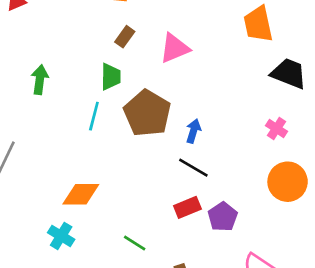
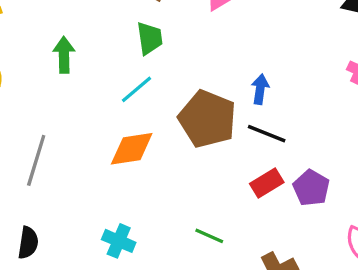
brown pentagon: (147, 113) -> (207, 119), moved
cyan line: (94, 116) -> (137, 89), turned 44
orange diamond: (81, 194) -> (132, 149), moved

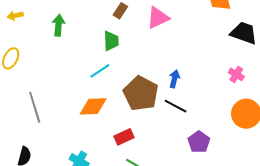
green arrow: (64, 55) -> (58, 25), moved
gray line: (36, 160) -> (35, 107), turned -40
red rectangle: (267, 183) -> (124, 137), moved

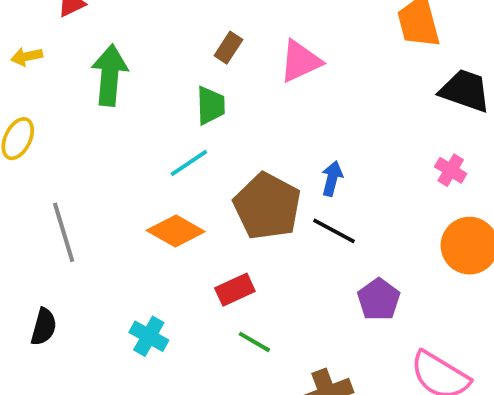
green arrow: (58, 25) -> (110, 75), size x1.4
orange diamond: (93, 106) -> (176, 231), turned 32

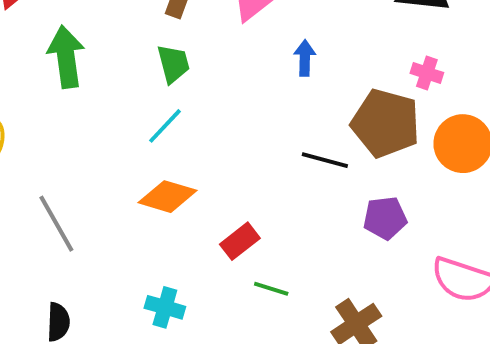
blue arrow: (332, 179) -> (305, 58), moved
brown pentagon: (267, 206) -> (386, 123), moved
purple pentagon: (379, 299) -> (385, 218), turned -30

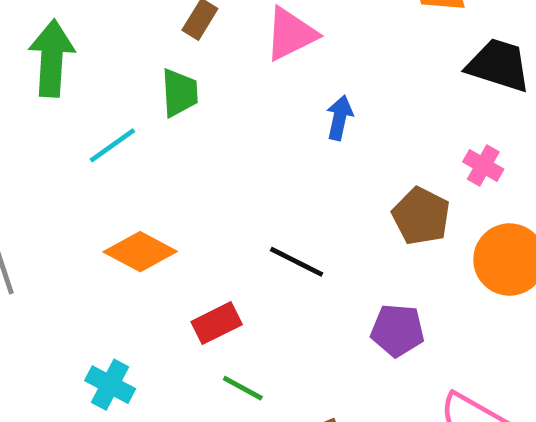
brown pentagon: (386, 123) -> (421, 216), size x0.7
cyan line: (165, 126) -> (112, 145), moved
black line: (325, 160) -> (297, 262), moved

